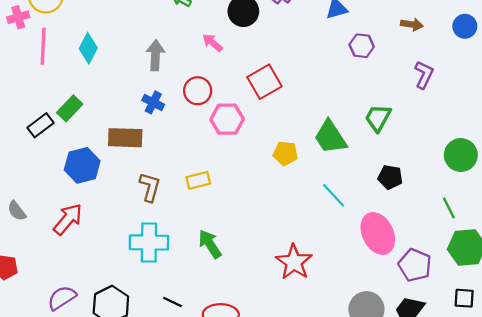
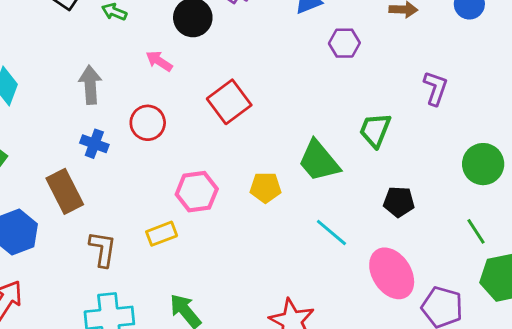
purple L-shape: (424, 75) -> (436, 88), moved
pink hexagon: (227, 119) -> (197, 192), moved
brown rectangle: (125, 138) -> (65, 191), turned 68

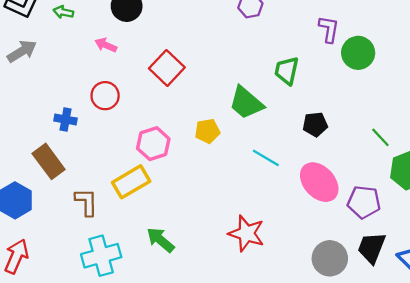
gray arrow: (90, 85) -> (22, 51), moved, turned 72
green circle: (483, 164) -> (358, 53), moved
yellow rectangle: (162, 234) -> (131, 182), size x1.5

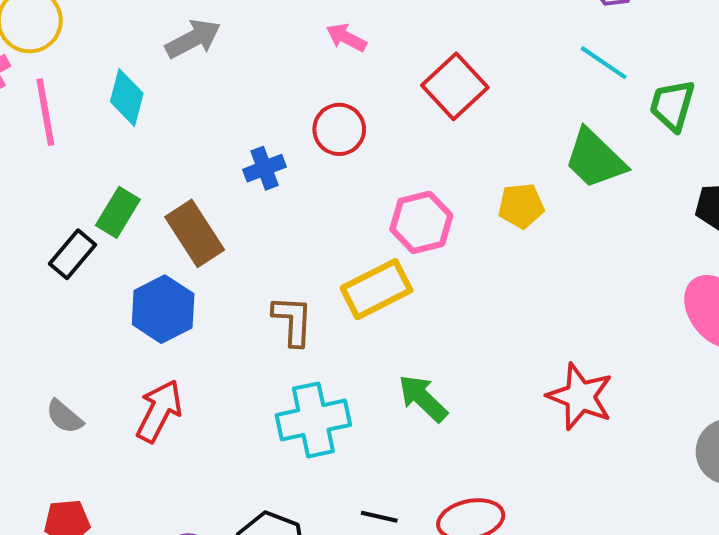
blue cross: (66, 120) -> (265, 168), turned -35
cyan line: (266, 158) -> (604, 63), moved
brown rectangle: (49, 161) -> (195, 233), moved

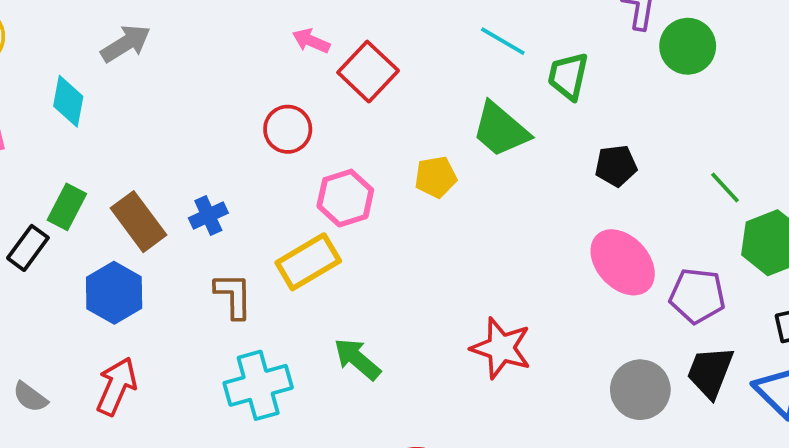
pink arrow: (346, 38) -> (311, 41), moved
red circle: (339, 129) -> (288, 129), moved
blue cross: (265, 168) -> (208, 215), moved

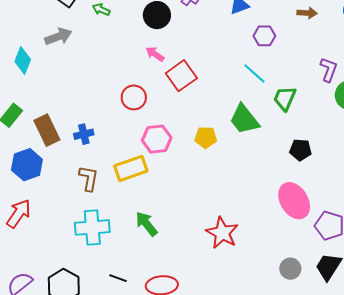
gray circle: (640, 390) -> (290, 269), size x0.7

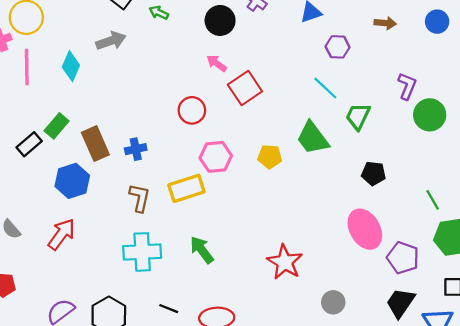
gray circle: (290, 269) -> (333, 302), moved

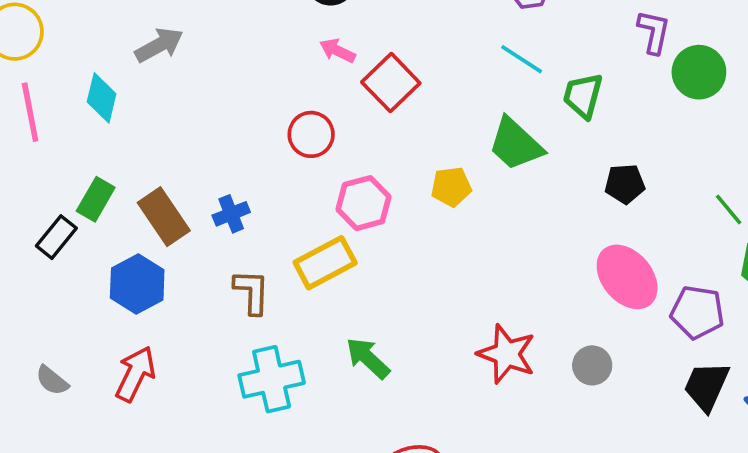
gray circle: (333, 302) -> (592, 365), moved

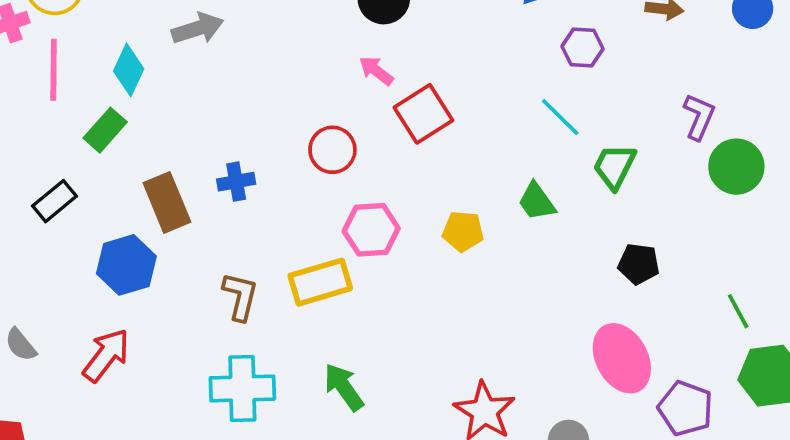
green trapezoid: (516, 144) -> (537, 202), size x0.7
green rectangle: (96, 199) -> (105, 130), moved
blue cross: (231, 214) -> (236, 182), moved

